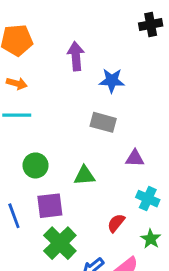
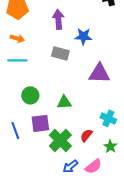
gray rectangle: (103, 122) -> (60, 53), moved
purple triangle: (135, 158) -> (99, 73), moved, size x1.6
green cross: (60, 243) -> (60, 140), moved

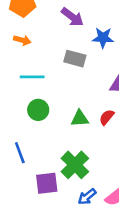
purple arrow: (58, 19) -> (72, 17), turned 132
cyan line: (17, 60) -> (32, 77), moved
purple square: (40, 123) -> (47, 183), moved
red semicircle: (86, 135) -> (107, 117), moved

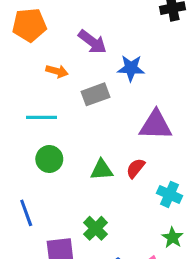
orange arrow: (22, 40) -> (57, 71), moved
gray rectangle: (75, 59) -> (96, 94), turned -35
green cross: (75, 165) -> (96, 228), size x0.7

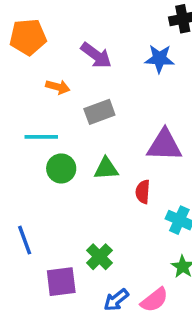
blue star: (131, 68) -> (159, 59), moved
green circle: (49, 159) -> (61, 168), moved
red semicircle: (136, 168) -> (143, 192), turned -35
green triangle: (102, 170) -> (106, 168), moved

